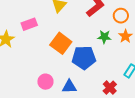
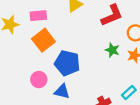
orange square: (61, 43) -> (43, 40), moved
blue pentagon: (84, 58) -> (67, 63), moved

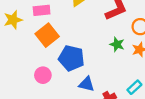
blue triangle: (62, 92) -> (87, 84), moved

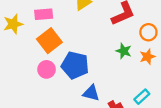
pink circle: (43, 75) -> (47, 69), moved

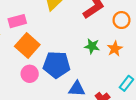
green star: (124, 51) -> (92, 46), moved
orange star: (147, 57) -> (115, 49), moved

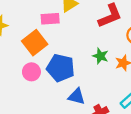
pink rectangle: (17, 21) -> (50, 19), moved

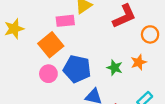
green star: (100, 56) -> (115, 68), moved

